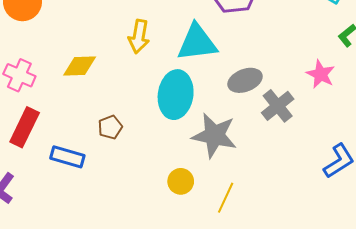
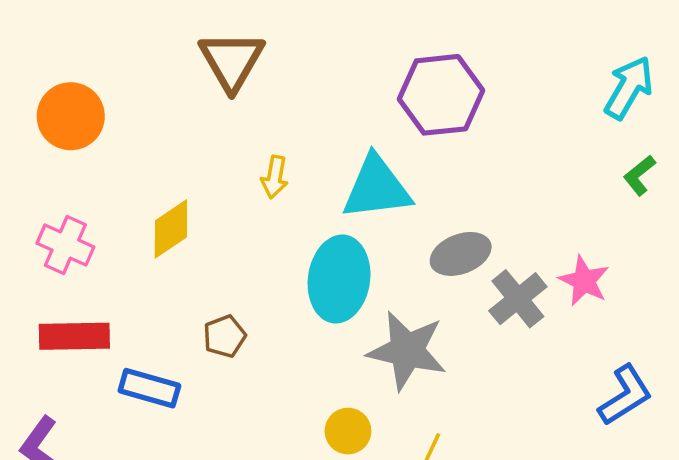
yellow arrow: (139, 36) -> (275, 177), size x0.7
yellow diamond: (80, 66) -> (171, 229), turned -32
pink star: (321, 74) -> (584, 281), moved
red rectangle: (25, 127) -> (74, 336), turned 63

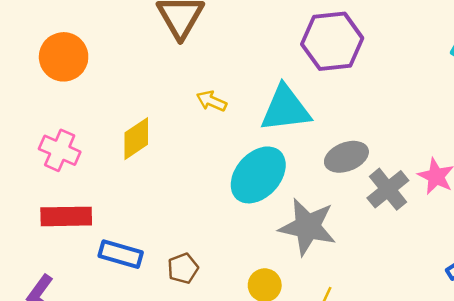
yellow arrow: (275, 177) -> (211, 101), turned 104
cyan ellipse: (339, 279) -> (258, 175), turned 34
brown pentagon: (225, 336) -> (183, 268), moved

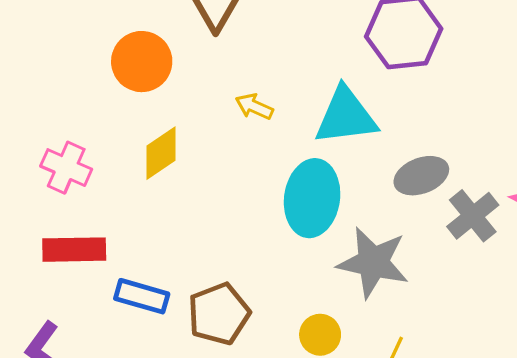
orange circle: (64, 57) -> (142, 62), moved
cyan ellipse: (258, 175) -> (312, 198), turned -34
brown pentagon: (183, 268) -> (219, 314), size x1.6

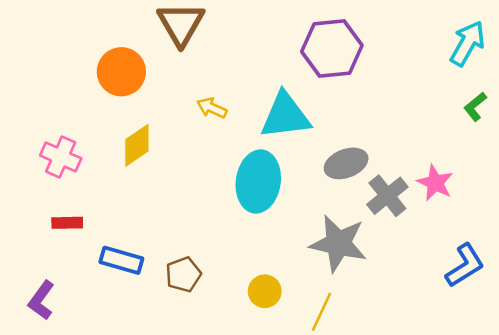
red rectangle: (74, 250) -> (67, 223), size x0.6
gray star: (373, 262) -> (338, 243), moved
brown pentagon: (219, 314) -> (183, 274), size x0.7

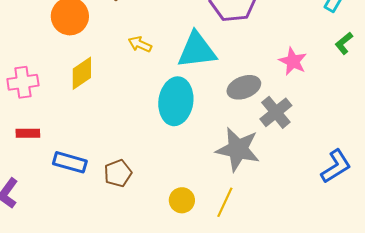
pink cross: (61, 157) -> (23, 82), turned -32
pink star: (435, 183) -> (293, 61), moved
yellow circle: (265, 291) -> (182, 200), moved

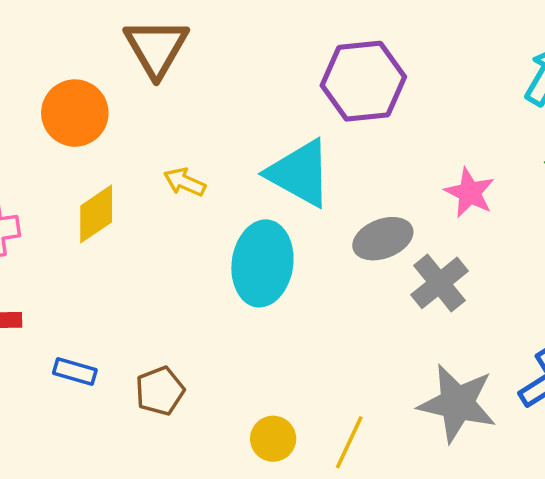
yellow arrow: (140, 44) -> (185, 182), moved
cyan triangle: (197, 50) -> (300, 173), turned 36
gray star: (238, 149) -> (457, 403), moved
blue rectangle: (70, 162) -> (75, 371), size x0.7

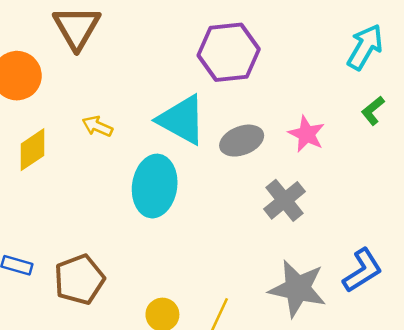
gray ellipse: (383, 239) -> (242, 141), moved
brown pentagon: (160, 391) -> (79, 280), size x1.4

